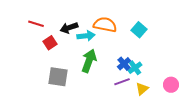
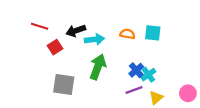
orange semicircle: (105, 25) -> (127, 34), moved, size x0.6
cyan square: (139, 30) -> (153, 33), turned -35

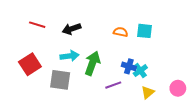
cyan arrow: (95, 39) -> (69, 56), moved
red square: (55, 47) -> (30, 64), moved, size x1.5
blue cross: (136, 70) -> (129, 66), turned -32
purple line: (134, 90) -> (113, 85), moved

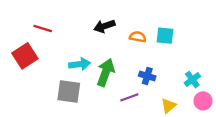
black arrow: (72, 29) -> (104, 26), moved
red square: (30, 64) -> (25, 56), moved
cyan cross: (140, 71) -> (192, 80), moved

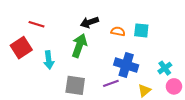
cyan arrow: (80, 64) -> (49, 60), moved, turned 90
green arrow: (106, 72) -> (79, 46), moved
blue cross: (147, 76) -> (126, 65), size x1.6
gray square: (69, 91) -> (75, 85), moved

